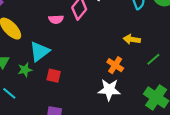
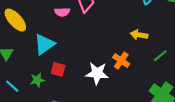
green star: (25, 70) -> (37, 80), moved
white star: (109, 90) -> (97, 73), moved

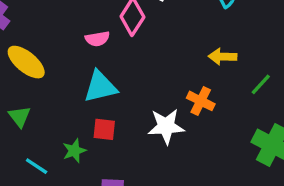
cyan triangle: (44, 44) -> (100, 87), moved, turned 30

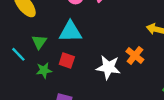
green triangle: (20, 117) -> (39, 42), moved
cyan line: (37, 166) -> (18, 54), moved

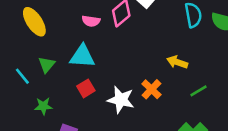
red square: (67, 61) -> (86, 88), moved, turned 35
green star: (44, 70) -> (43, 106), moved

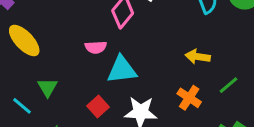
pink semicircle: (91, 21) -> (96, 47), moved
cyan triangle: (82, 56) -> (122, 70), moved
orange cross: (151, 89) -> (189, 98), moved

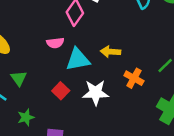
yellow arrow: (198, 57) -> (111, 52), moved

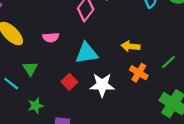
pink semicircle: (55, 43) -> (51, 37), moved
yellow arrow: (111, 52) -> (130, 46), moved

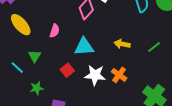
pink semicircle: (51, 37) -> (55, 31), turned -72
green line: (169, 62) -> (154, 47), moved
orange cross: (139, 73) -> (119, 75), moved

